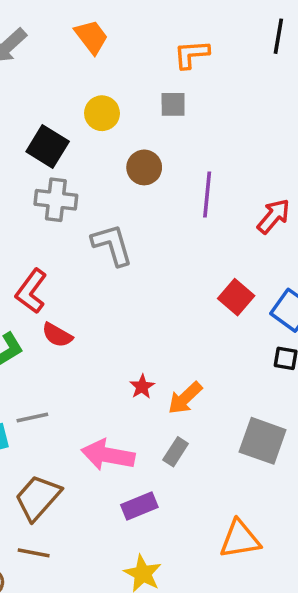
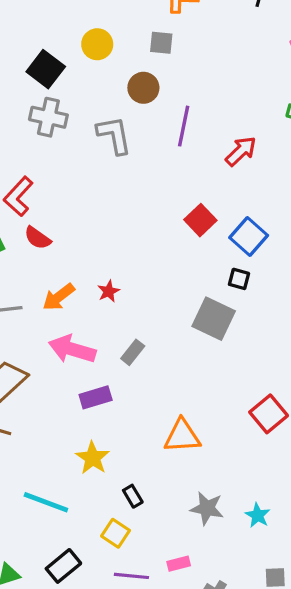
brown circle: (144, 167) -> (143, 88), moved
gray L-shape: (112, 245) -> (114, 135), moved
orange arrow: (185, 398) -> (59, 297), moved
gray square: (263, 441) -> (214, 319), moved

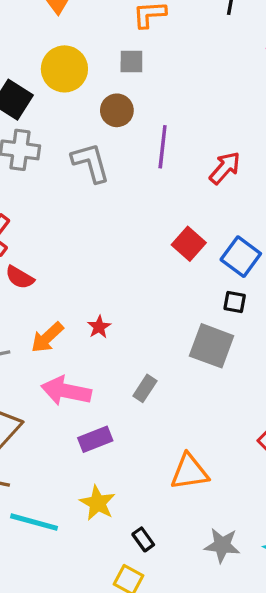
yellow circle: (97, 44) -> (64, 69), size x1.4
gray rectangle: (133, 352) -> (145, 388), moved
cyan line: (46, 502) -> (34, 522), moved

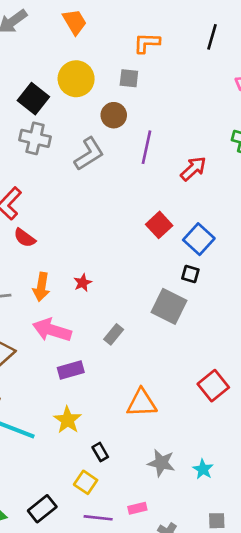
gray L-shape: (91, 163) -> (89, 154), turned 68
orange arrow: (47, 337) -> (41, 287), turned -44

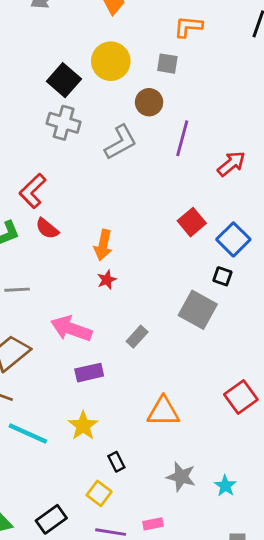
orange arrow: (41, 287) -> (103, 245), moved

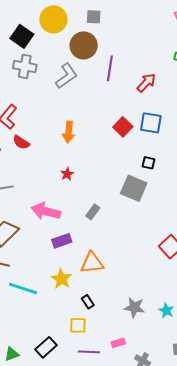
brown circle: (149, 102) -> (84, 45), size x1.4
blue square: (233, 239) -> (151, 123), moved, turned -30
orange arrow: (103, 245) -> (69, 132), moved
orange triangle: (163, 412) -> (92, 263), moved
yellow square: (99, 493) -> (78, 325), turned -30

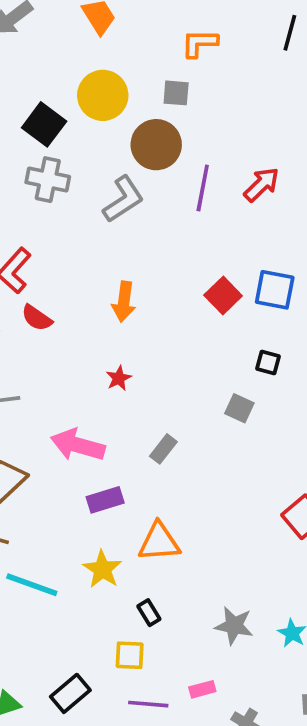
red arrow: (146, 83) -> (262, 185), moved
gray square: (134, 188) -> (239, 408), size x0.6

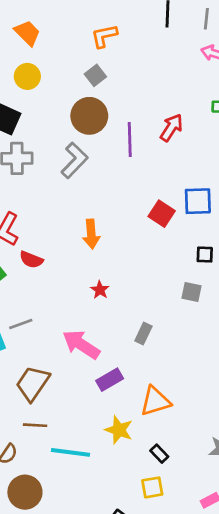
gray square: (176, 93) -> (95, 75), turned -30
yellow circle: (103, 95) -> (27, 76), moved, size x0.7
pink arrow: (78, 445) -> (81, 345), turned 30

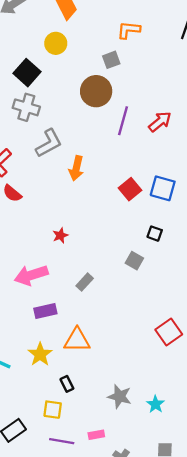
gray L-shape: (74, 160) -> (49, 143), moved
orange arrow: (91, 234) -> (76, 168), moved
pink arrow: (81, 345) -> (31, 275), turned -68

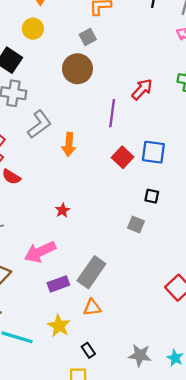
purple line: (123, 121) -> (112, 113), moved
gray rectangle: (85, 282) -> (91, 272), moved, size x1.8
orange triangle: (77, 340) -> (92, 307), size x0.7

